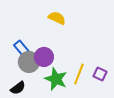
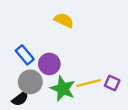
gray circle: (29, 62) -> (30, 82), moved
yellow line: (79, 74) -> (89, 83), turned 55

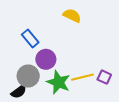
yellow semicircle: (64, 20) -> (72, 16), moved
blue rectangle: (25, 55) -> (30, 38), moved

